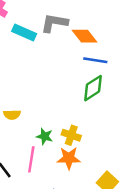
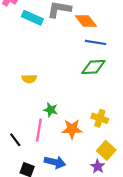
green diamond: (93, 88) -> (93, 67), turned 30
yellow semicircle: (12, 115) -> (29, 79), moved
yellow cross: (71, 135) -> (100, 118), moved

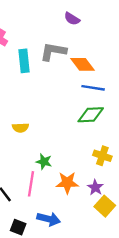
cyan rectangle: (32, 18) -> (24, 61), turned 60
yellow cross: (100, 118) -> (102, 156), moved
purple star: (98, 166) -> (95, 187), moved

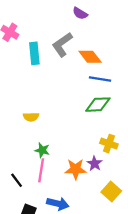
gray L-shape: (53, 52) -> (62, 44), turned -45
green star: (44, 162) -> (42, 150), moved
purple star: (95, 187) -> (95, 164), moved

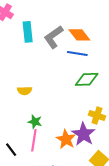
gray L-shape: (62, 44) -> (54, 37), moved
blue line: (100, 79) -> (77, 54), moved
purple star: (95, 164) -> (84, 134), size x1.6
orange star: (76, 169) -> (66, 139), turned 30

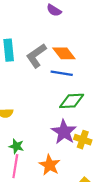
purple star: (84, 134) -> (64, 132), moved

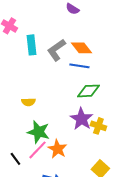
green star: (16, 146) -> (38, 132), size x1.6
orange star: (50, 165) -> (57, 149), moved
pink line: (15, 166) -> (37, 150), turned 35

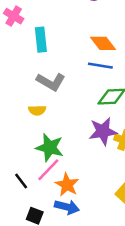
gray L-shape: (56, 50) -> (51, 82), moved, turned -115
purple star: (81, 119) -> (103, 131), turned 30
orange star: (57, 149) -> (67, 185), moved

